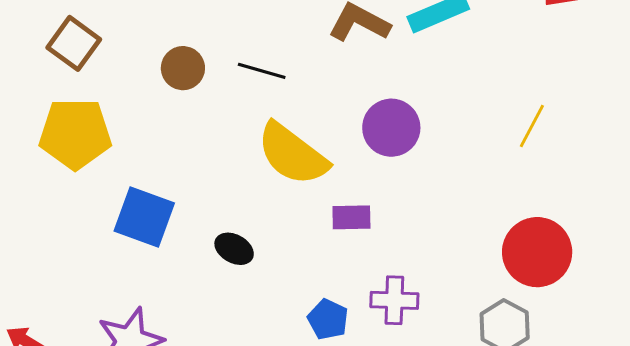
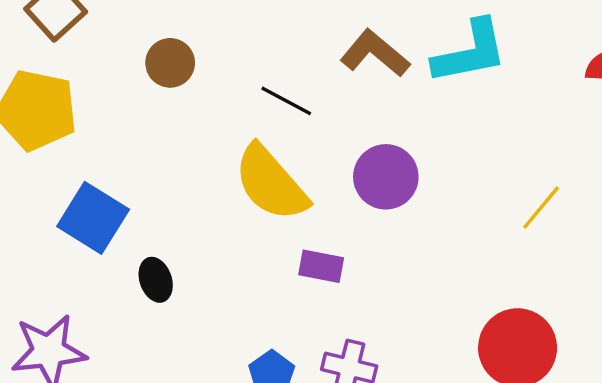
black line: (262, 71) -> (286, 101), moved
black ellipse: (234, 249) -> (156, 280), moved, turned 30

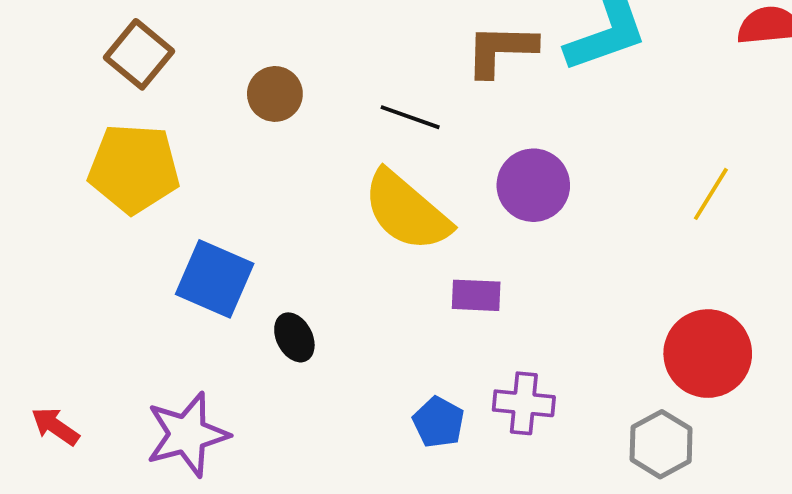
brown L-shape: (375, 53) -> (501, 50), turned -30

